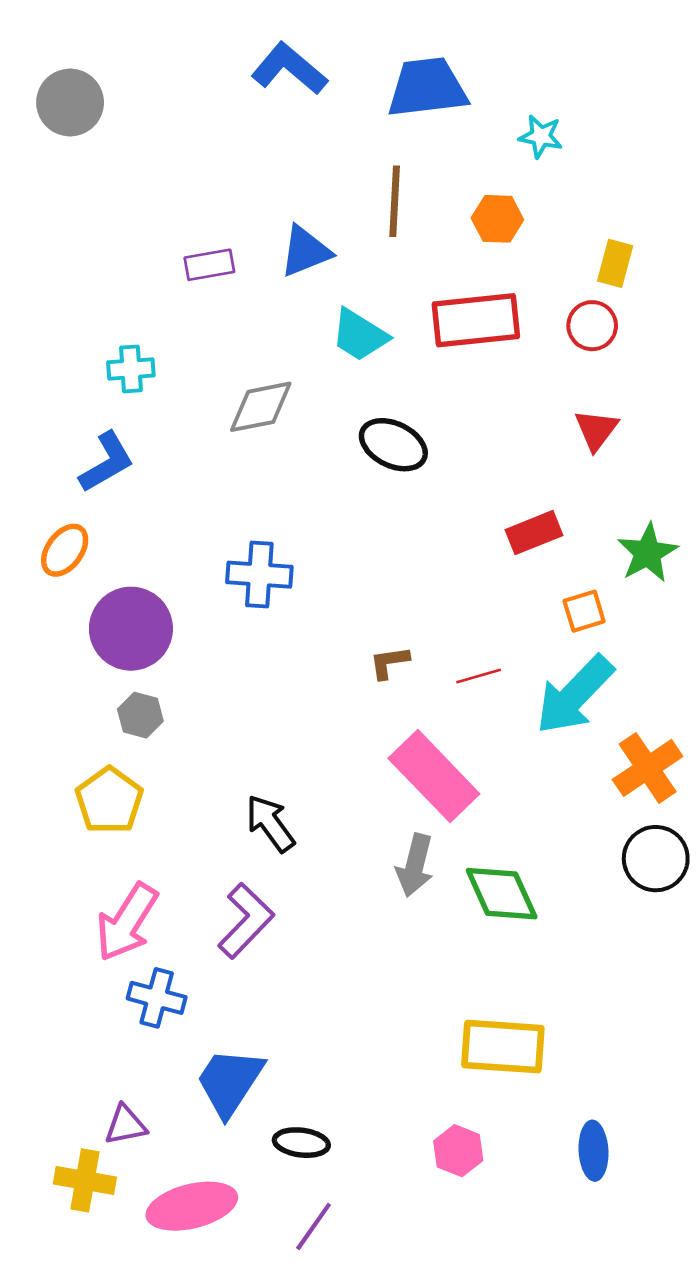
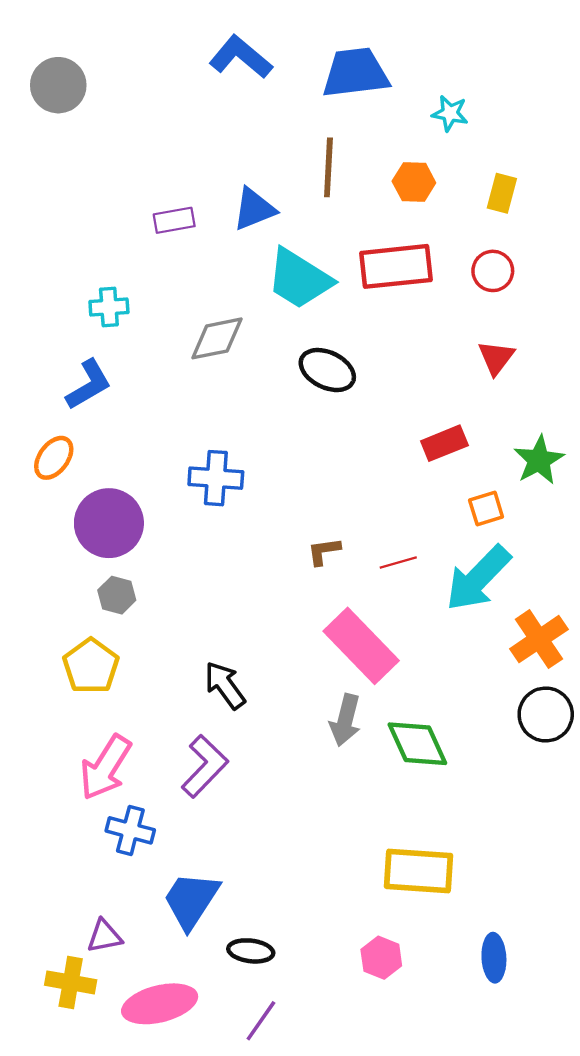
yellow rectangle: (615, 263) -> (502, 193), moved
cyan trapezoid: (360, 335) -> (299, 279), size x1.4

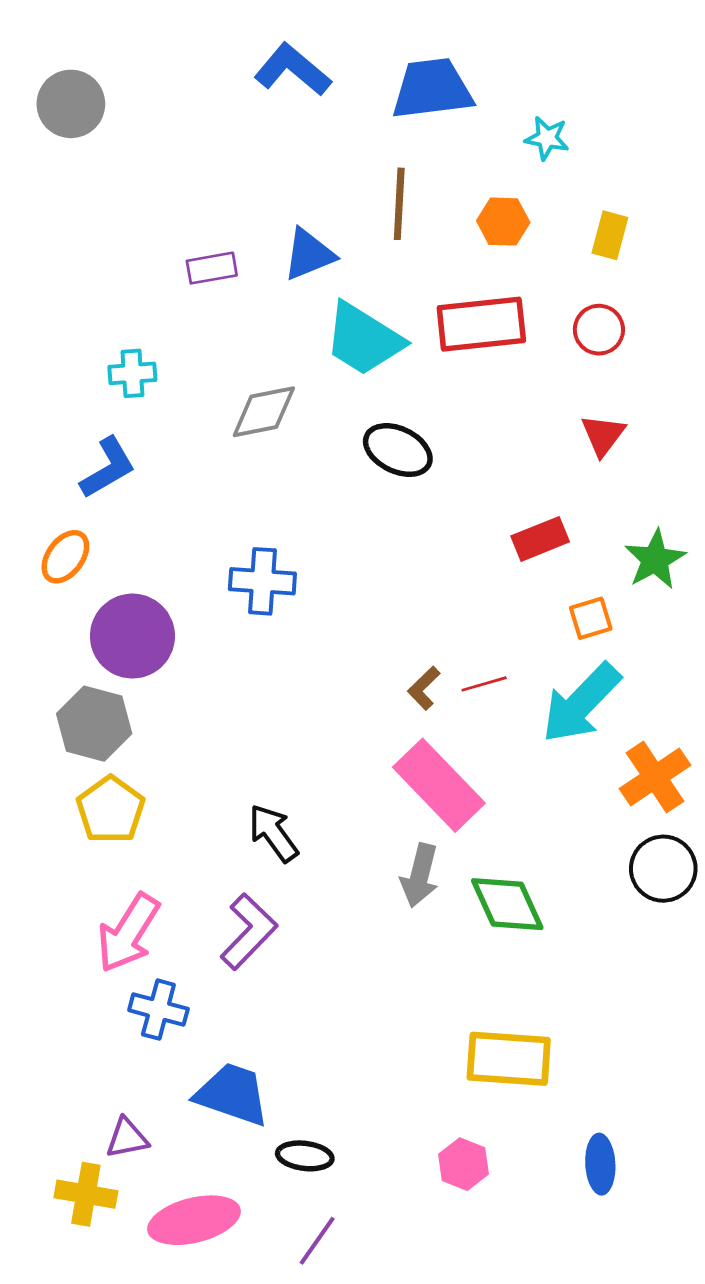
brown L-shape: (324, 551) -> (424, 688), moved, turned -36
gray hexagon: (117, 595) -> (94, 724), moved, size x1.6
blue trapezoid: (191, 900) -> (232, 1094), turned 76

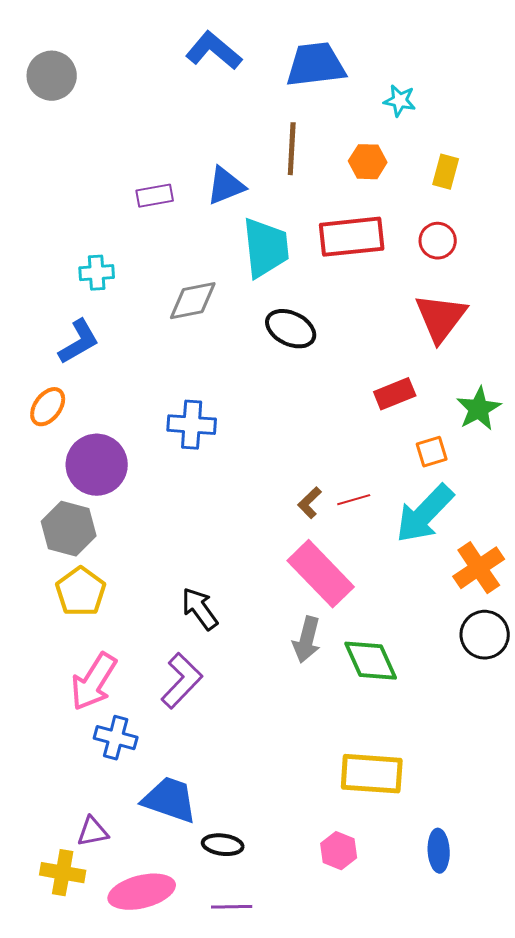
cyan trapezoid: (364, 339) -> (266, 248), turned -128
red triangle: (603, 435) -> (441, 318), size x1.6
purple line: (317, 1241) -> (232, 907), turned 54

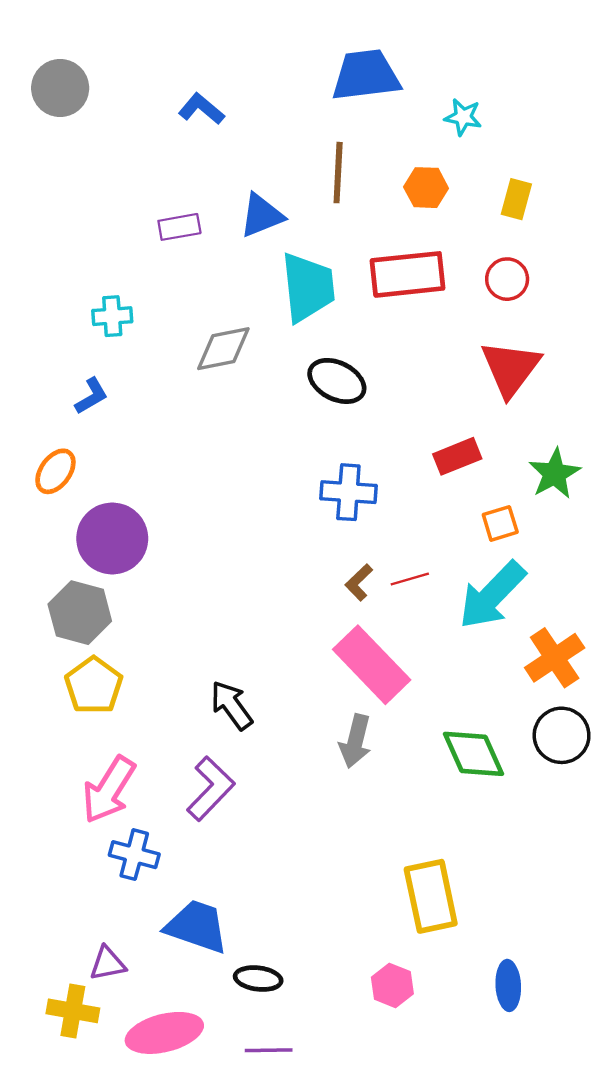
blue L-shape: (214, 51) -> (201, 109), moved, size x0.7
blue L-shape: (79, 342) -> (91, 396), size x0.7
blue cross: (192, 425) -> (348, 492), moved
green diamond: (371, 661) -> (474, 754), moved
yellow rectangle: (372, 774) -> (431, 896), turned 74

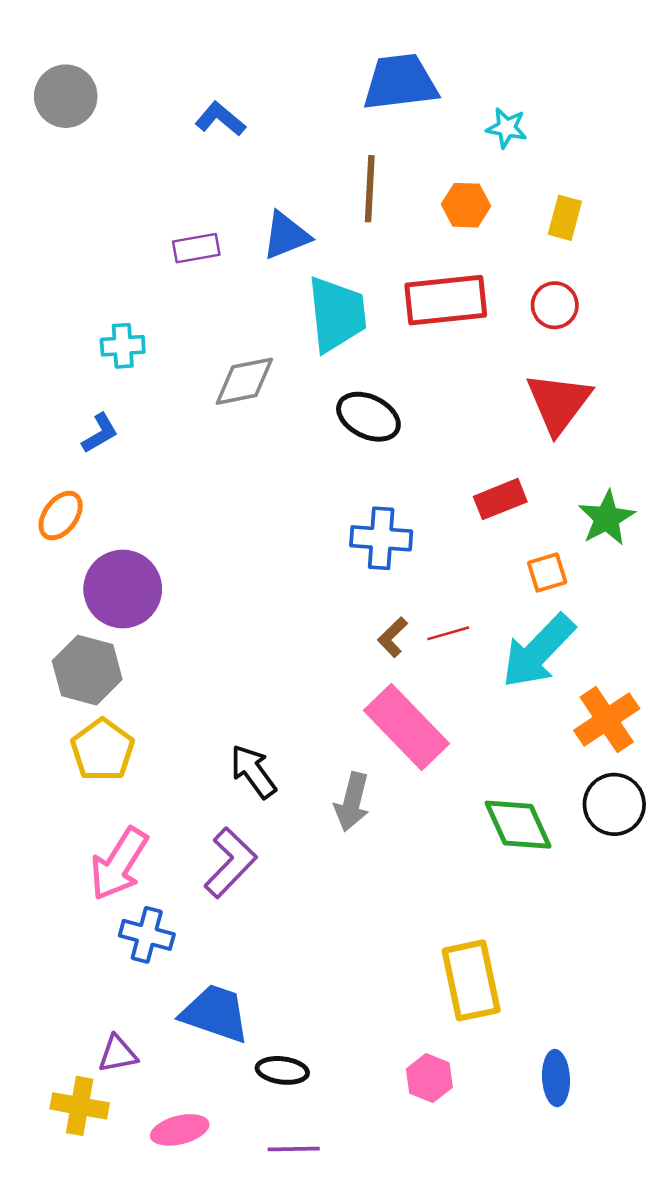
gray arrow: (355, 741) -> (352, 802), moved
pink ellipse: (164, 1033) -> (180, 1130), size x0.7

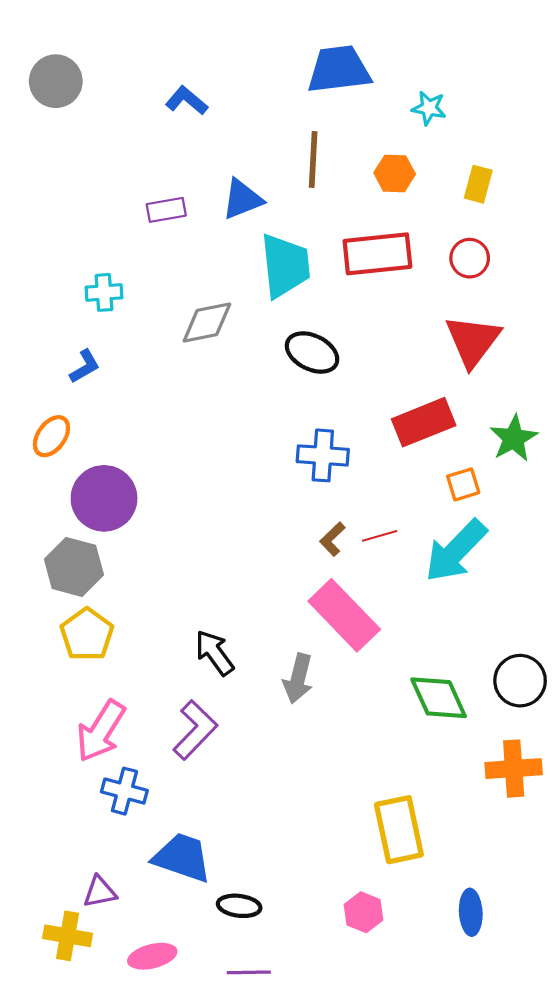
red rectangle: (500, 499) -> (424, 422), size x1.4
orange cross: (607, 719) -> (514, 769), moved, turned 30

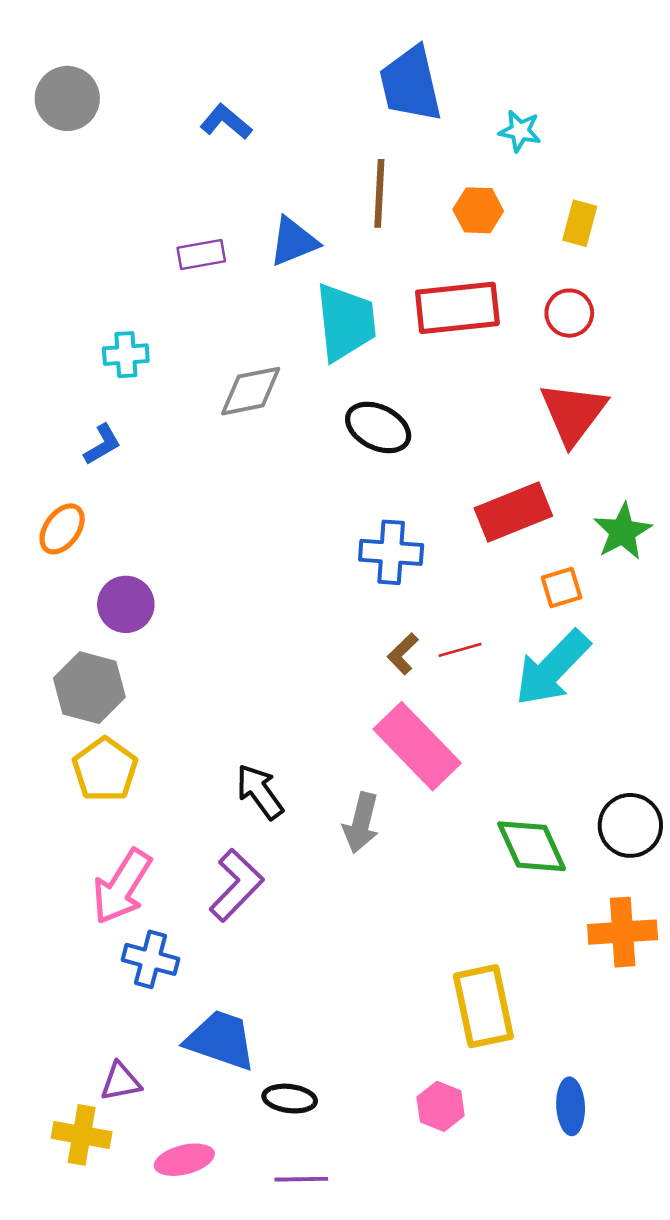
blue trapezoid: (339, 69) -> (411, 84), turned -96
purple circle: (104, 498) -> (126, 604), size x0.7

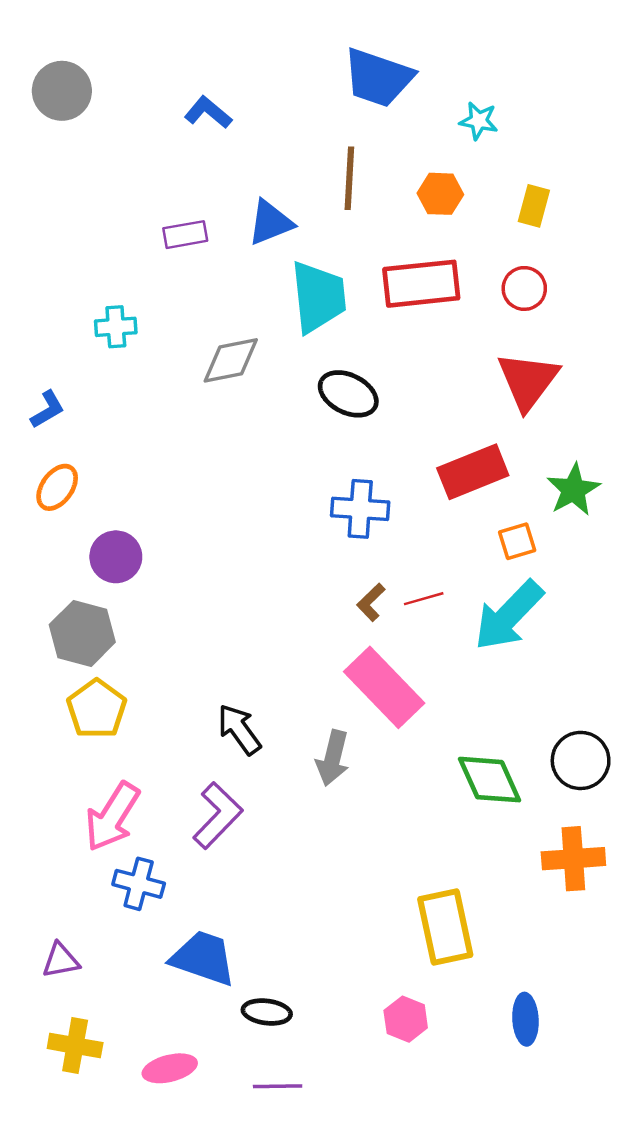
blue trapezoid: (411, 84) -> (378, 78), turned -58
blue L-shape: (102, 444) -> (48, 409), moved
purple triangle: (121, 1082) -> (61, 960), moved

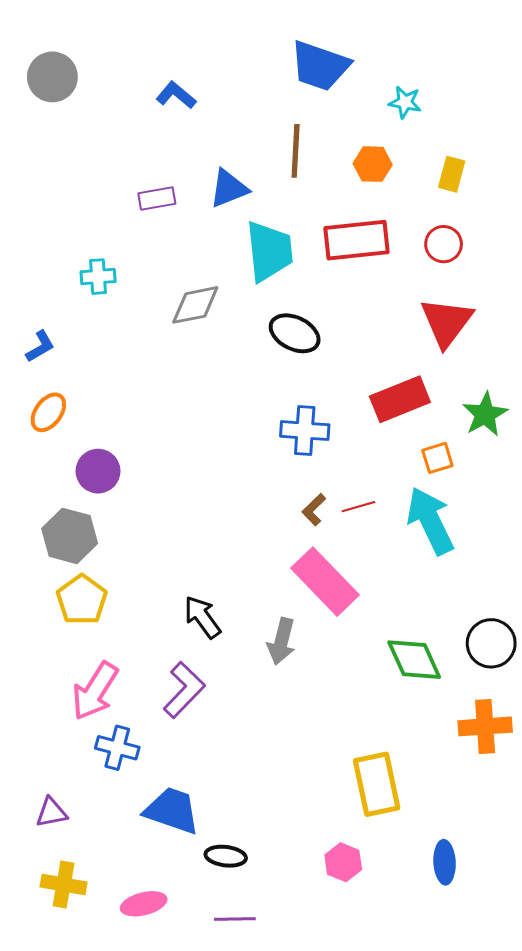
cyan arrow: (509, 615) -> (430, 521), turned 110

